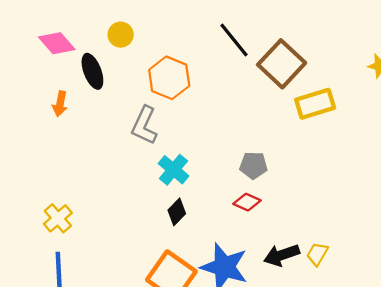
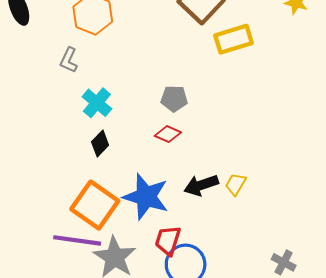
gray L-shape: (144, 125) -> (69, 60), size x0.7

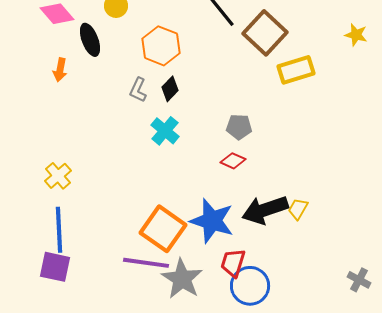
black diamond: (100, 143) -> (170, 89), moved
black arrow: (201, 185) -> (265, 210), size x1.4
gray cross: (284, 262) -> (359, 280), moved

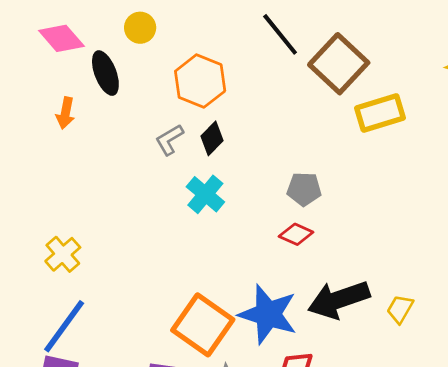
gray L-shape: (138, 90) -> (169, 140), turned 35
yellow trapezoid: (298, 209) -> (400, 309), moved
blue line: (59, 230) -> (64, 326), turned 39

